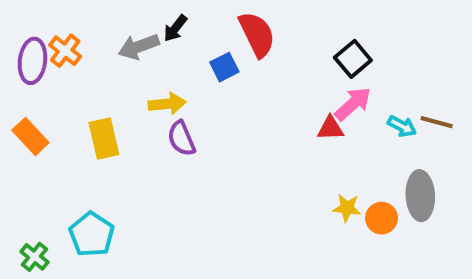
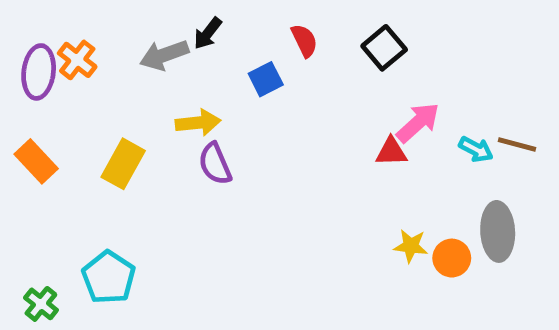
red semicircle: (257, 34) -> (304, 41), size x0.6
black square: (353, 59) -> (384, 48), moved
yellow rectangle: (104, 138) -> (123, 164), turned 42

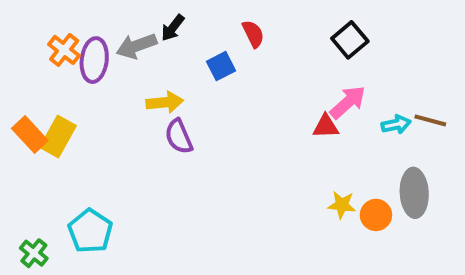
black square: (384, 48) -> (350, 40), moved
purple ellipse: (39, 72) -> (94, 60), moved
cyan arrow: (476, 149) -> (396, 124), turned -40
yellow rectangle: (123, 164) -> (58, 136), moved

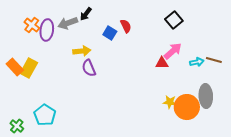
red semicircle: (253, 34) -> (126, 26), moved
blue square: (221, 66) -> (110, 33), turned -32
orange circle: (376, 215) -> (187, 107), size x1.6

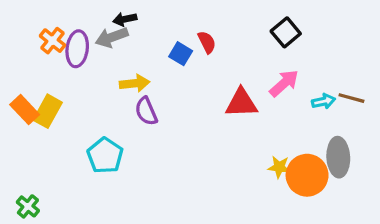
black arrow: (86, 14) -> (125, 19), moved, turned 40
red triangle: (162, 63) -> (241, 103), moved, size x1.5
cyan pentagon: (45, 115) -> (105, 156), moved

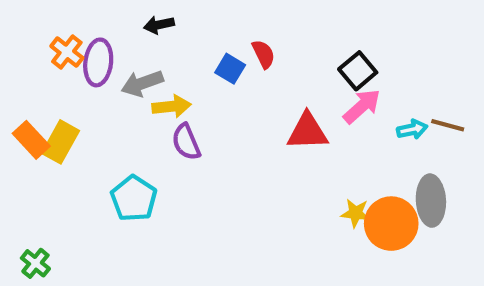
black square: (286, 32) -> (358, 71), moved
gray arrow: (112, 37) -> (142, 83), moved

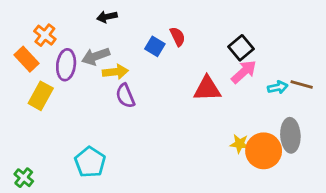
purple ellipse: (98, 62) -> (66, 65), moved
orange rectangle: (31, 140) -> (27, 59), moved
cyan pentagon: (134, 198) -> (90, 162), moved

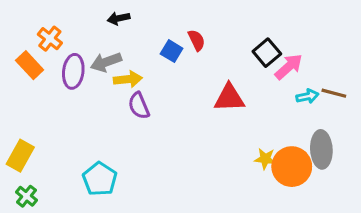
pink arrow: (244, 72) -> (289, 67), moved
yellow rectangle: (41, 96) -> (20, 156), moved

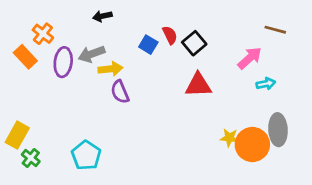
black square: (267, 53) -> (194, 43), moved
brown line: (334, 93) -> (275, 30), moved
green cross: (26, 196) -> (31, 158), moved

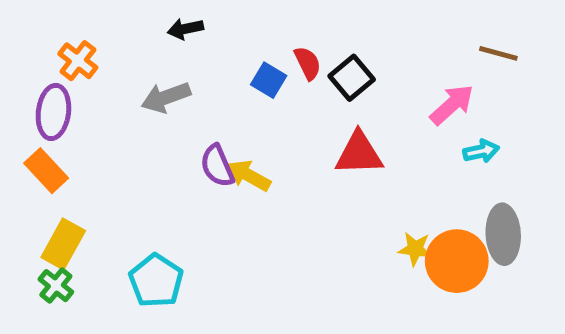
orange rectangle: (25, 57) -> (46, 171), moved
purple ellipse: (63, 62) -> (53, 112), moved
yellow arrow: (110, 69) -> (249, 176), moved, turned -145
yellow rectangle: (17, 135) -> (63, 244), moved

